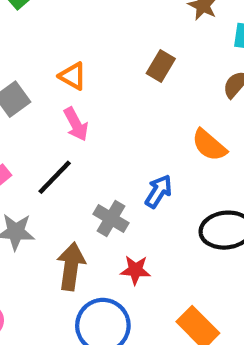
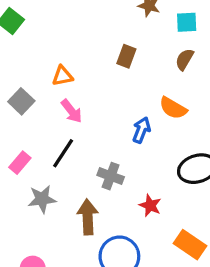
orange triangle: (73, 76) -> (62, 76), turned -30
blue arrow: (159, 191) -> (141, 130), moved
red star: (135, 270) -> (150, 205), moved, turned 30

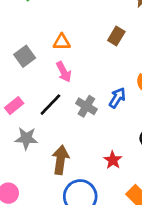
gray cross: (111, 176) -> (86, 106), moved

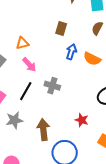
blue arrow: (117, 98) -> (71, 52), moved

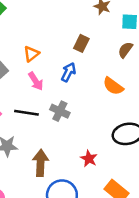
orange triangle: (22, 43) -> (31, 54), turned -32
blue arrow: (71, 52) -> (68, 72), moved
black line: (26, 91) -> (26, 113), turned 60

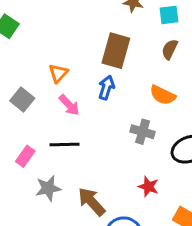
brown rectangle: (81, 43) -> (116, 51), size x1.6
gray cross: (60, 111) -> (143, 132), moved
brown arrow: (41, 163) -> (92, 202), turned -35

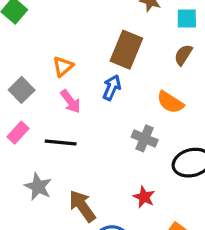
pink rectangle: (25, 156) -> (18, 133), moved
gray star: (48, 188) -> (38, 187), turned 30

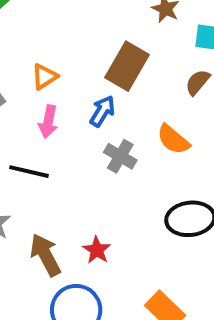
pink arrow: (70, 101) -> (48, 122), turned 40
gray cross: (145, 138) -> (120, 156), moved
red star: (144, 197) -> (97, 250), moved

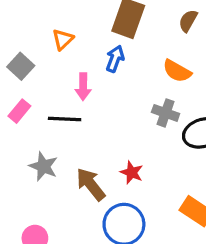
pink arrow: (48, 122) -> (83, 87), moved
gray cross: (120, 156) -> (166, 113), moved

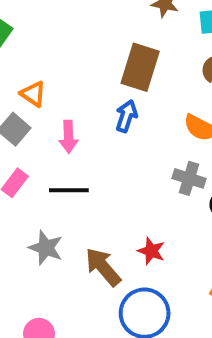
orange triangle: (63, 39) -> (33, 94), moved, turned -40
pink arrow: (83, 87) -> (68, 137), moved

